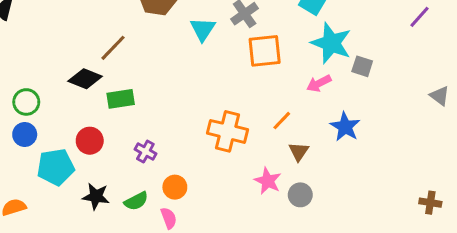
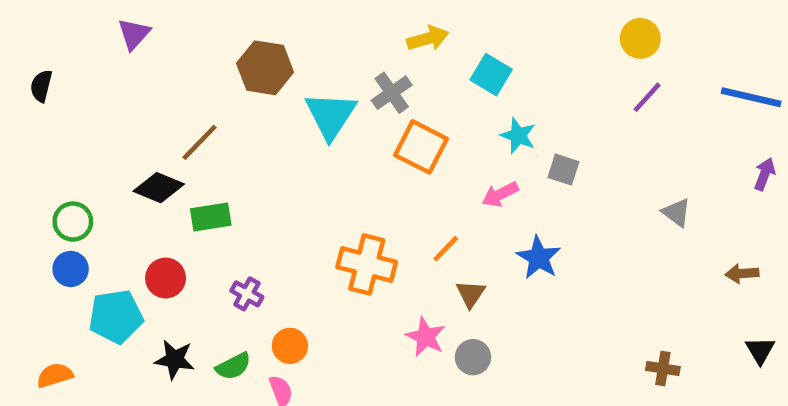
cyan triangle: (203, 29) -> (331, 115), size x1.4
cyan star: (331, 43) -> (518, 136), size x0.6
orange square: (265, 51) -> (421, 147), turned 33

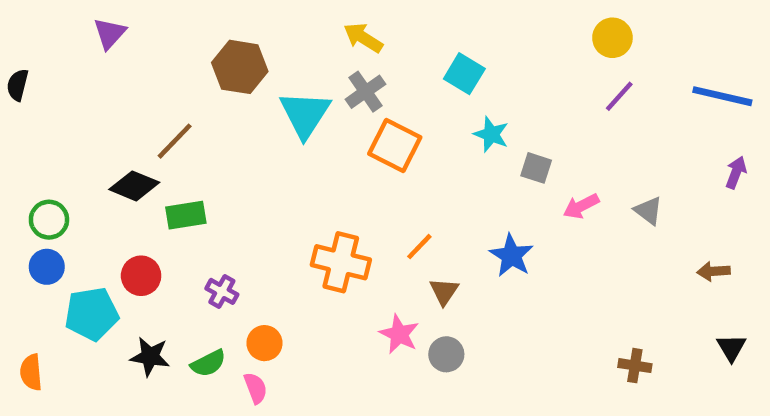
yellow arrow: (428, 38) -> (363, 38), moved, turned -132
pink arrow: (500, 194) -> (581, 206), moved
orange semicircle: (55, 375) -> (31, 372), turned -78

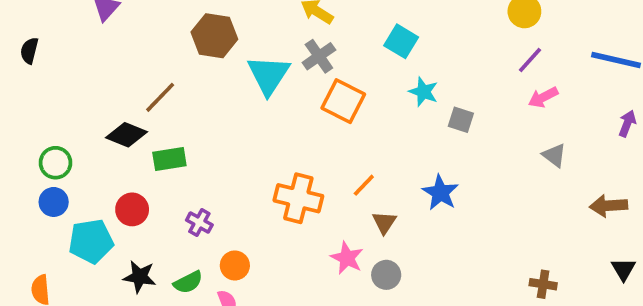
pink arrow: (581, 206) -> (543, 97), moved
brown arrow: (713, 271) -> (609, 206), size x1.4

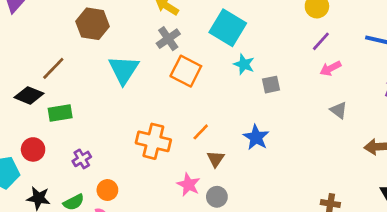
cyan square: (401, 41) -> (228, 28), size x1.5
cyan triangle: (268, 75) -> (124, 70), moved
gray square: (461, 120) -> (271, 85), turned -30
purple cross: (199, 223) -> (82, 159), turned 30

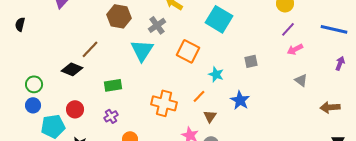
gray cross: (168, 39) -> (157, 25), moved
cyan star: (244, 64) -> (216, 74), moved
green rectangle: (60, 113) -> (113, 85), moved

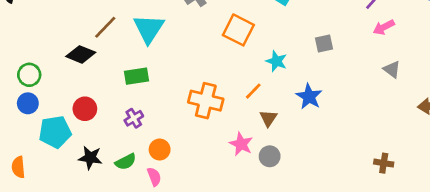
cyan triangle: (142, 50) -> (149, 29), moved

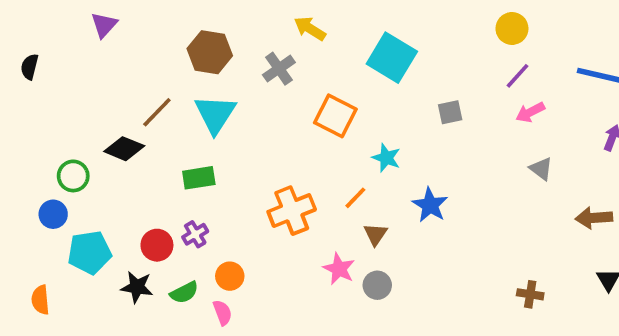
gray square: (324, 44) -> (450, 112), moved
green circle: (29, 75) -> (73, 176), moved
orange cross: (206, 101) -> (292, 211), turned -36
red circle: (85, 109) -> (157, 245), moved

